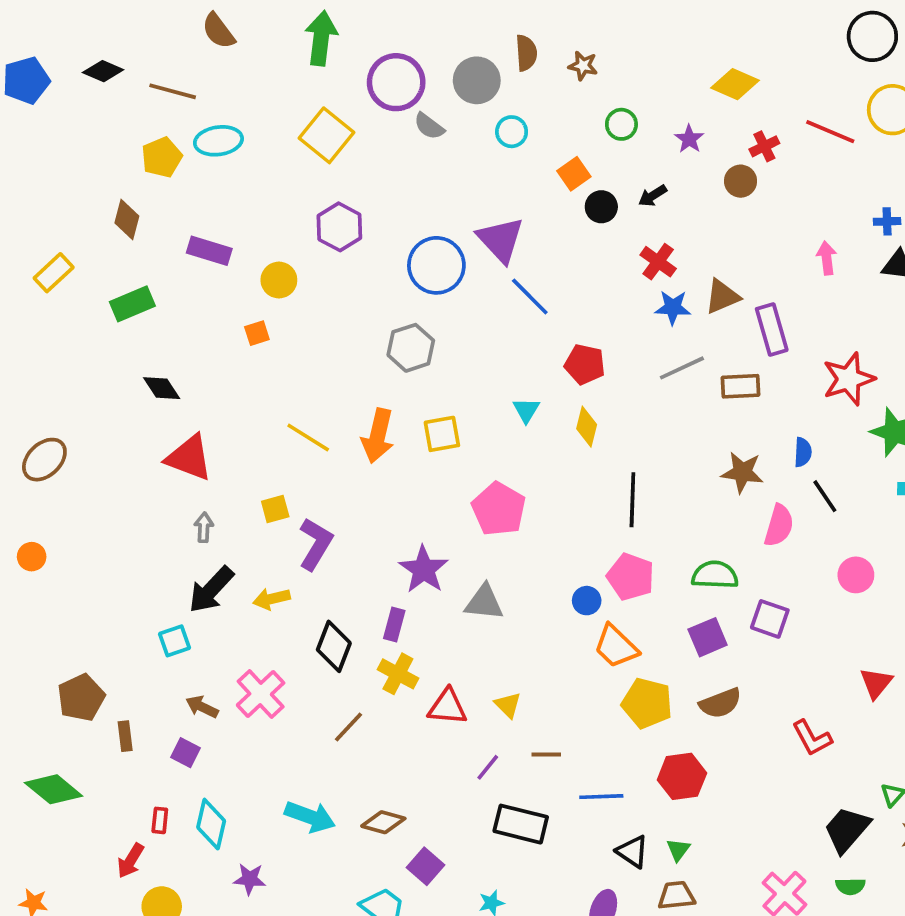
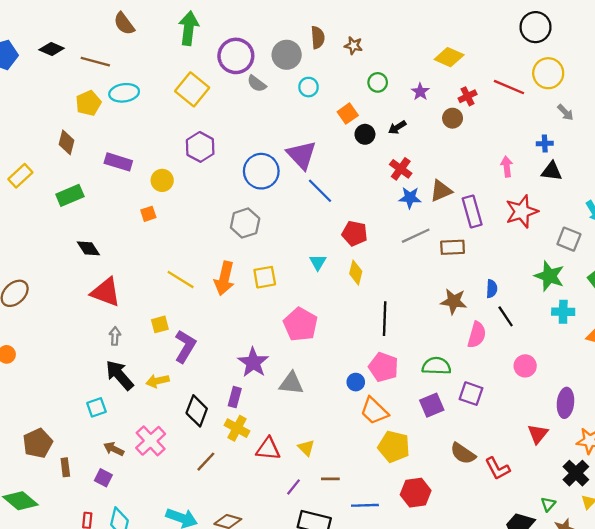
red star: (849, 379) -> (522, 212), moved
black arrow: (211, 590) -> (120, 375), turned 96
brown semicircle: (720, 703) -> (463, 454), moved, turned 55

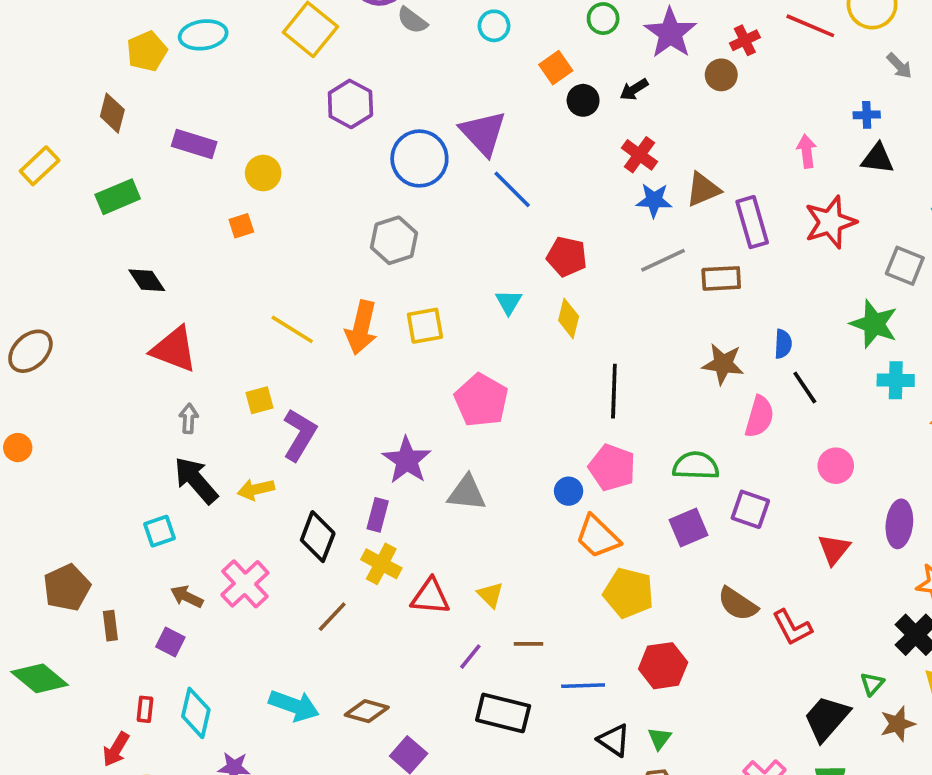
purple star: (420, 92) -> (670, 33), size x1.8
purple hexagon: (200, 147) -> (350, 104), moved
red triangle: (538, 434) -> (834, 549), moved

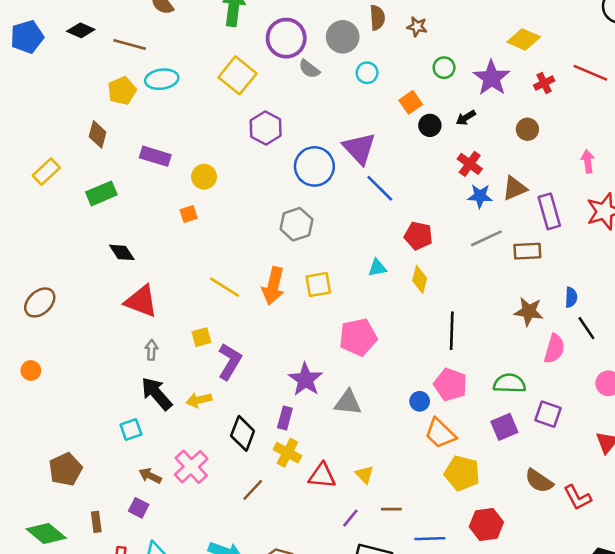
brown circle: (721, 75) -> (527, 129), moved
cyan triangle: (509, 302) -> (377, 268), turned 48
pink pentagon: (481, 400) -> (358, 337), turned 30
brown rectangle: (110, 626) -> (96, 522), moved

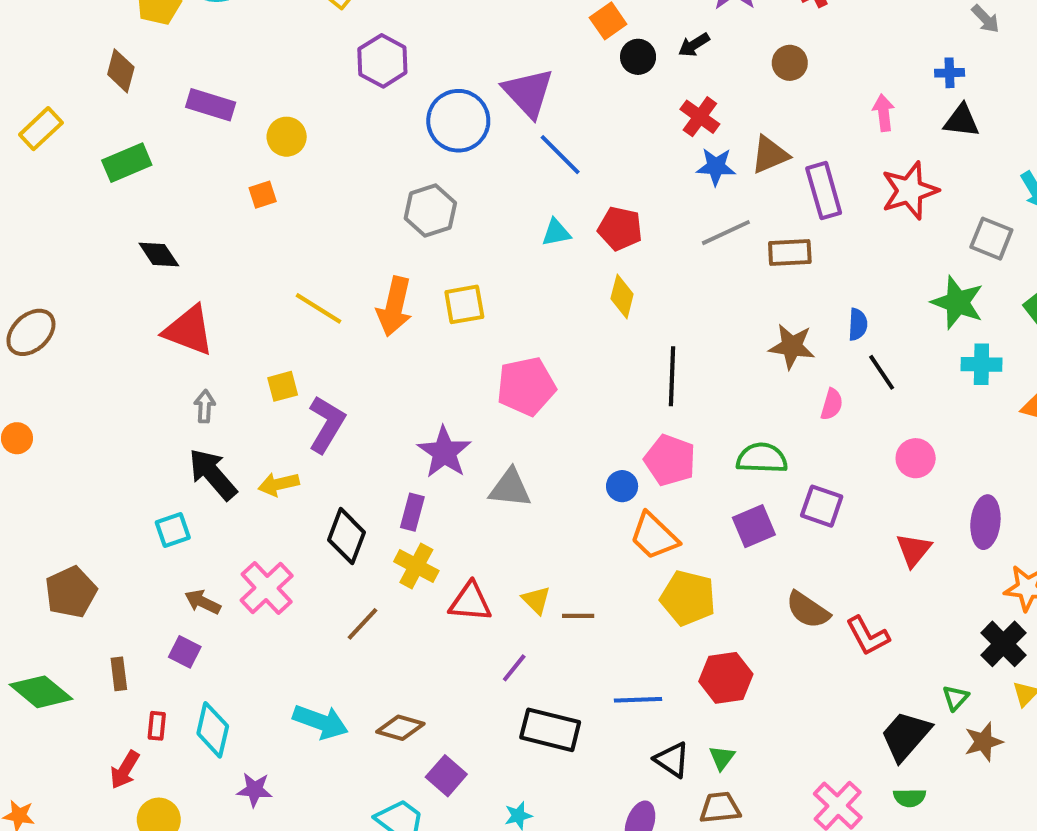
cyan triangle: (377, 268) -> (556, 233), moved
pink semicircle: (554, 349) -> (832, 404), size x0.7
brown line: (391, 509) -> (578, 616), moved

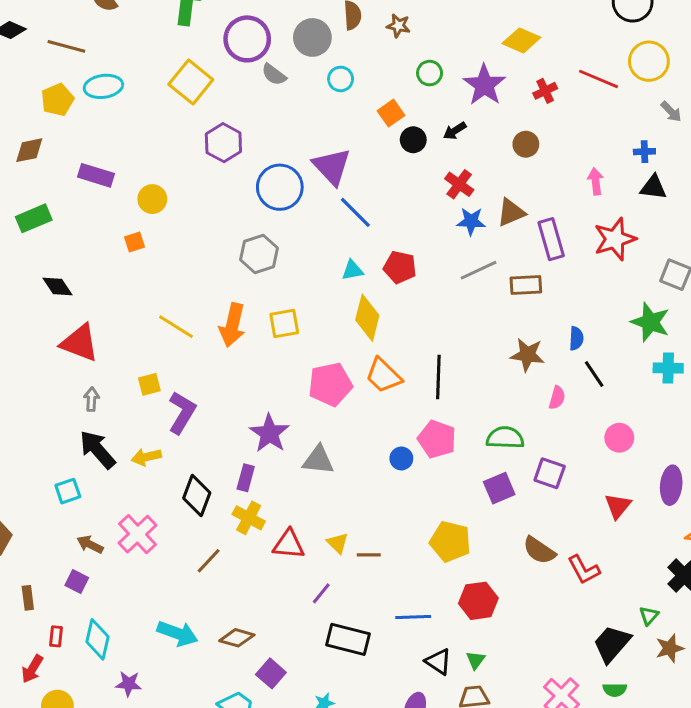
brown diamond: (121, 71) -> (29, 150), turned 64
yellow diamond: (622, 296) -> (367, 318), moved, size x1.4
orange trapezoid: (654, 536) -> (384, 375), moved

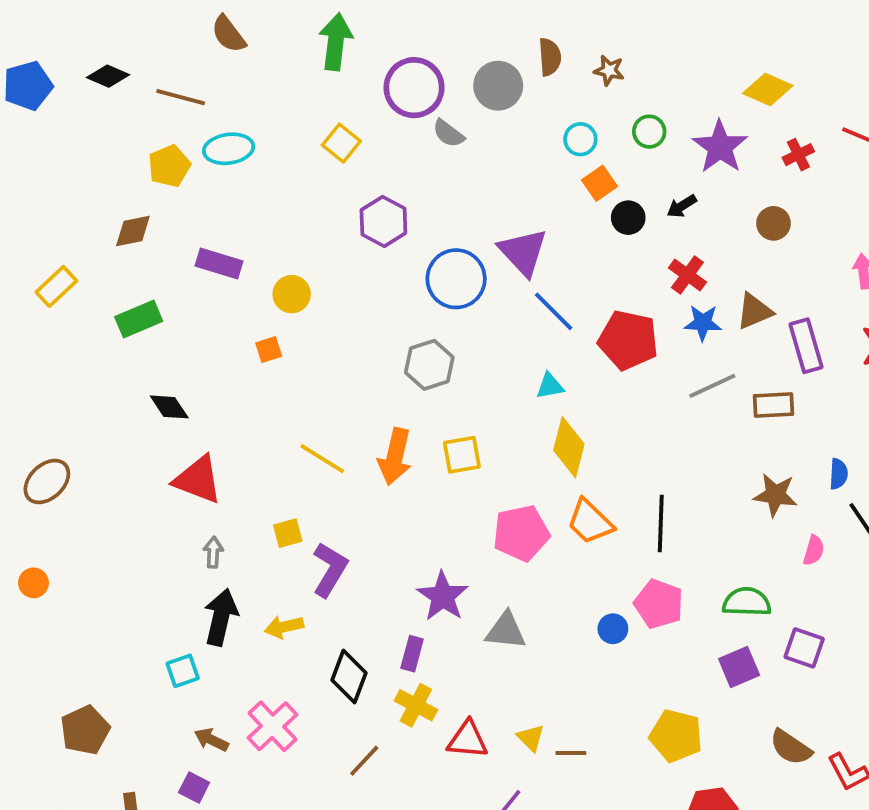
cyan circle: (341, 79) -> (580, 139), moved
yellow square: (191, 82) -> (341, 143), size x0.7
red pentagon: (400, 267) -> (628, 340), moved, size x1.4
black arrow: (97, 450) -> (221, 617), turned 54

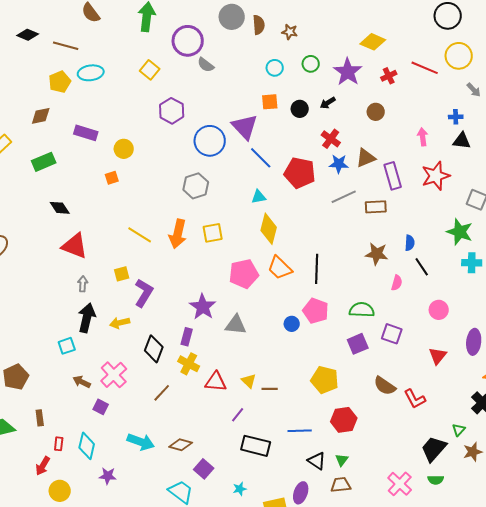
gray circle: (498, 86) -> (232, 17), moved
orange square: (600, 183) -> (270, 102), moved, turned 30
purple square: (194, 787) -> (101, 407), moved

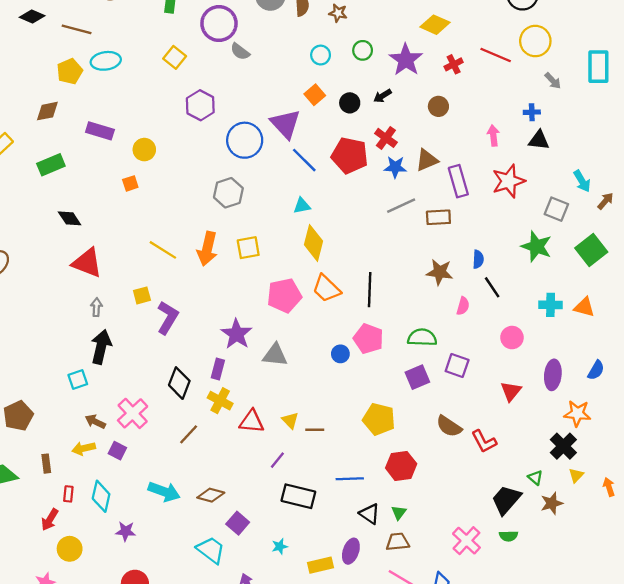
orange square: (270, 102) -> (315, 95), turned -36
red pentagon: (300, 173) -> (350, 155), moved
cyan cross: (472, 263) -> (551, 305), moved
yellow arrow: (120, 323) -> (84, 448), moved
green triangle: (459, 430) -> (535, 478), turned -32

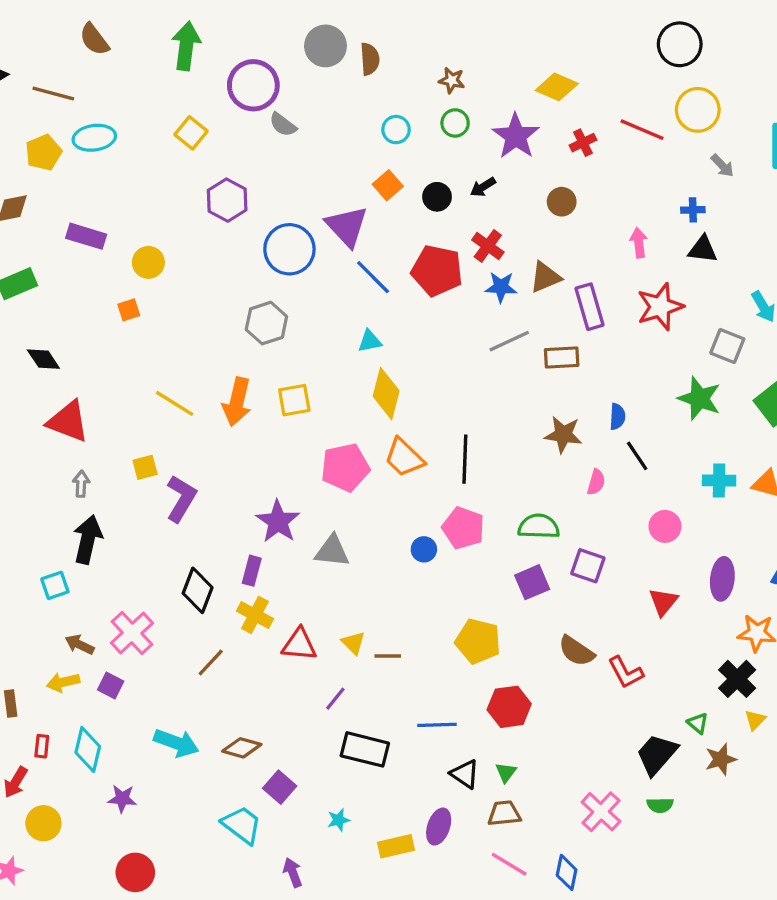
brown star: (338, 13) -> (452, 80), moved

